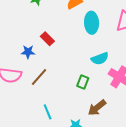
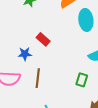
brown line: (39, 77) -> (38, 78), turned -30

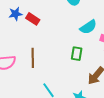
blue star: (25, 54) -> (15, 14), moved

